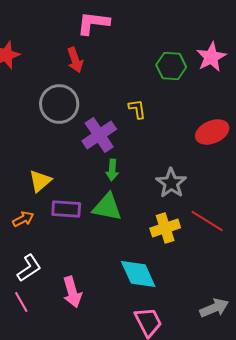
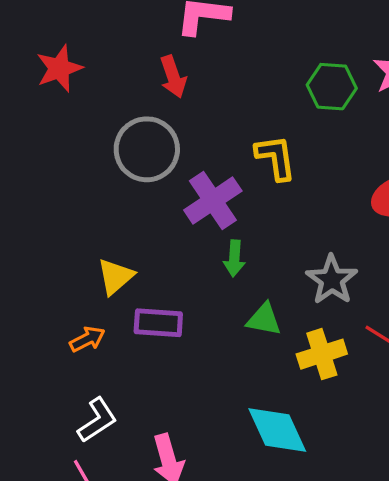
yellow L-shape: (137, 109) -> (276, 158), size x1.4
green triangle: (107, 207) -> (264, 319), moved, size x0.7

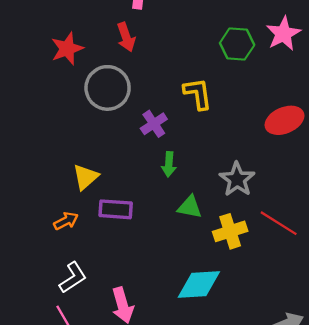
red star: (59, 68) -> (67, 49), moved
purple cross: (213, 201) -> (154, 124), size x0.7
cyan diamond: (277, 430) -> (199, 285), turned -69

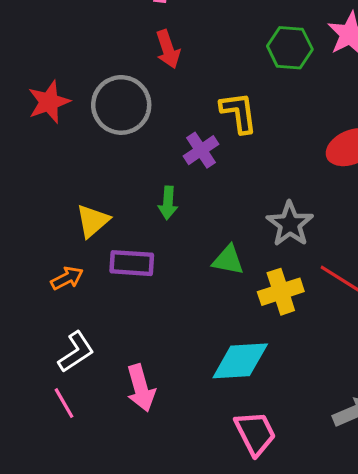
red arrow: (126, 37) -> (168, 49), moved
red star: (67, 49) -> (49, 102), moved
purple cross: (154, 124) -> (201, 150), moved
green arrow: (169, 164) -> (168, 203), moved

